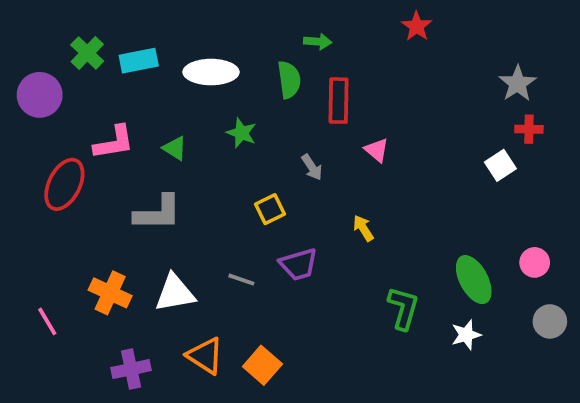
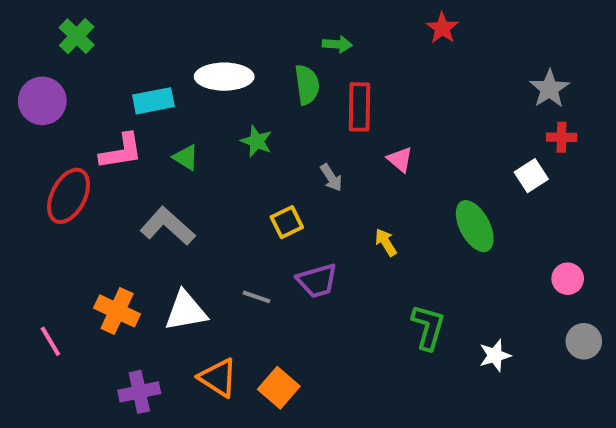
green cross: (87, 53) -> (77, 36), moved
cyan rectangle: (139, 61) -> (153, 101), moved
gray L-shape: (158, 213) -> (168, 226), turned -138
green ellipse: (474, 280) -> (475, 226), moved

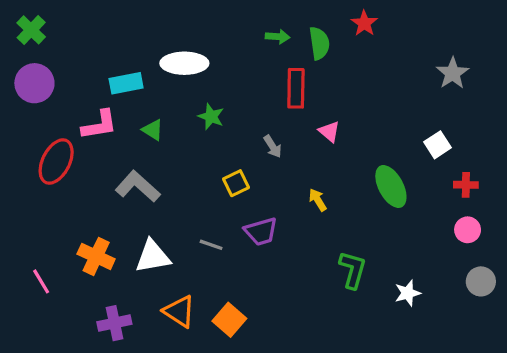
green cross: (77, 36) -> (31, 30), moved
green semicircle: (307, 85) -> (319, 43), moved
red cross: (562, 137) -> (466, 185), moved

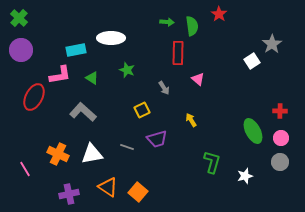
white square: (438, 145) -> (252, 61), moved
green ellipse: (391, 186) -> (253, 131), moved
gray circle: (481, 281) -> (280, 162), moved

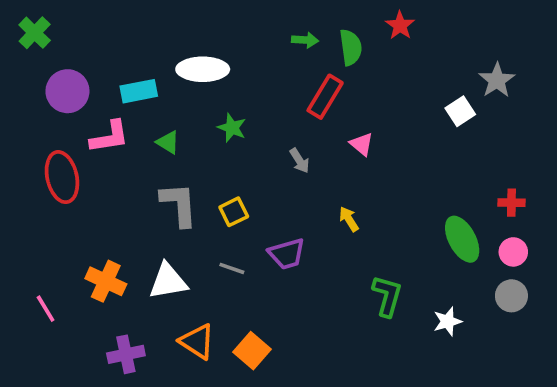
purple circle: (21, 50) -> (67, 91), moved
red rectangle: (178, 53) -> (325, 97), turned 30
red ellipse: (34, 97) -> (62, 177), turned -40
yellow square: (142, 110) -> (234, 212), moved
gray L-shape: (83, 112) -> (179, 204), moved, turned 44

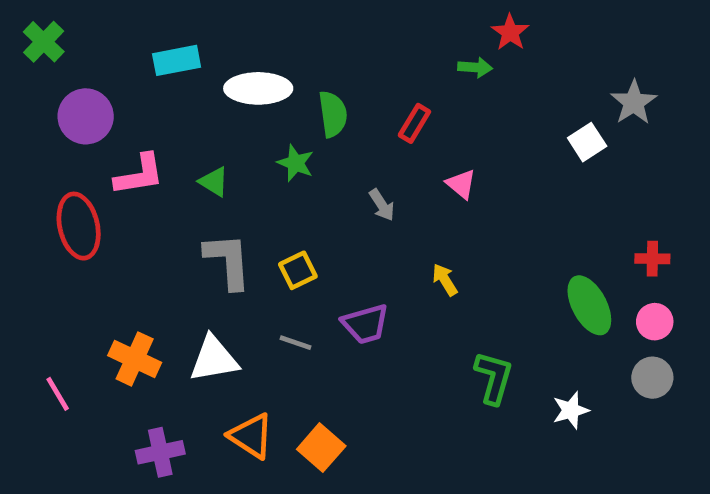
green arrow: (305, 40) -> (475, 67), moved
green semicircle: (351, 47) -> (333, 114), moved
cyan rectangle: (139, 91) -> (177, 60), moved
red rectangle: (325, 97) -> (414, 123), size x0.7

